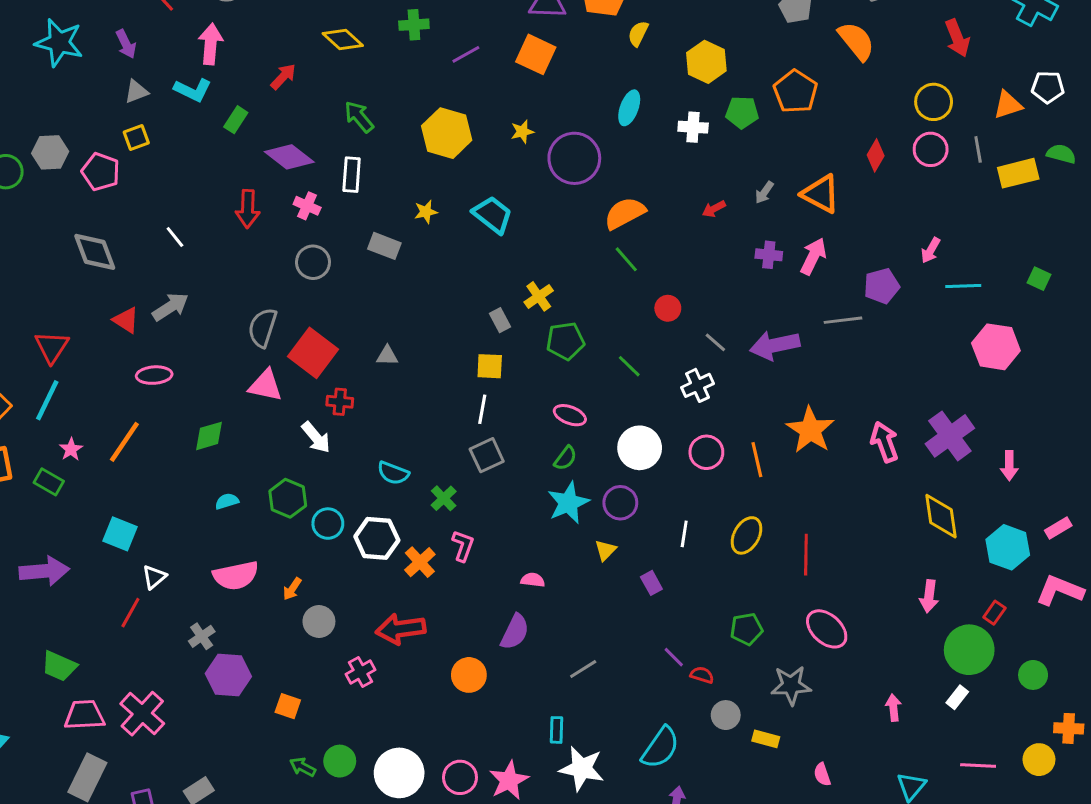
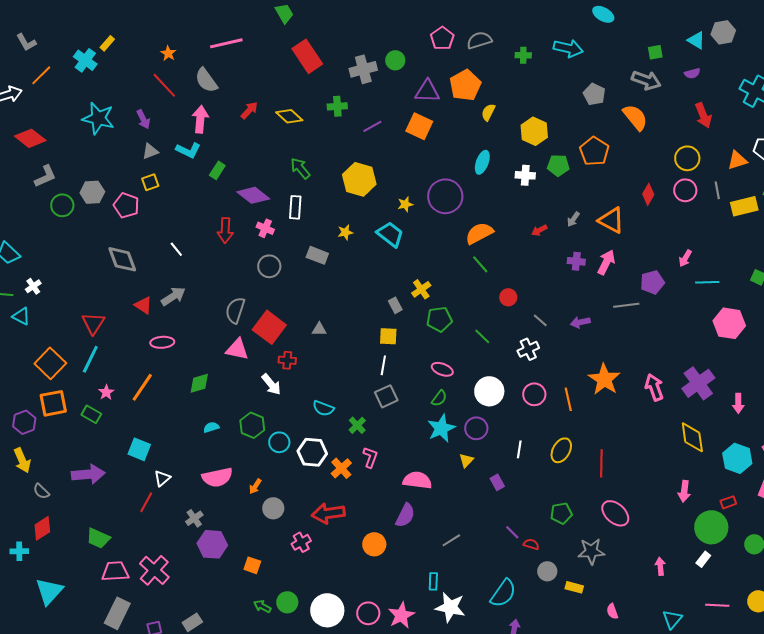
red arrow: (283, 77) -> (249, 110), moved
yellow star: (522, 132) -> (405, 204), moved
purple arrow: (775, 345) -> (580, 322), size x0.6
pink semicircle: (533, 580) -> (417, 480), size x1.8
red rectangle: (994, 613) -> (728, 502), turned 35

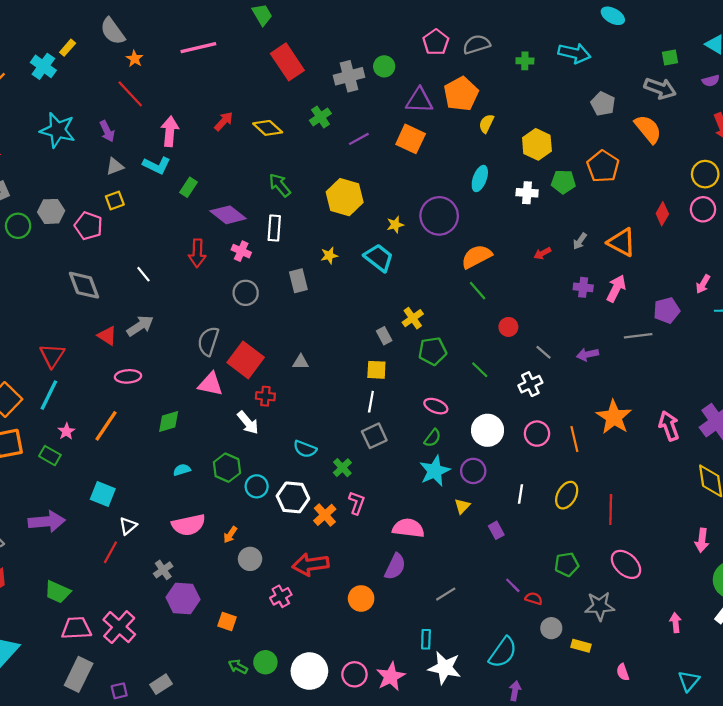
gray semicircle: (206, 80) -> (113, 31), moved
green cross: (337, 106) -> (320, 117), turned -30
gray rectangle: (317, 255) -> (298, 281), turned 55

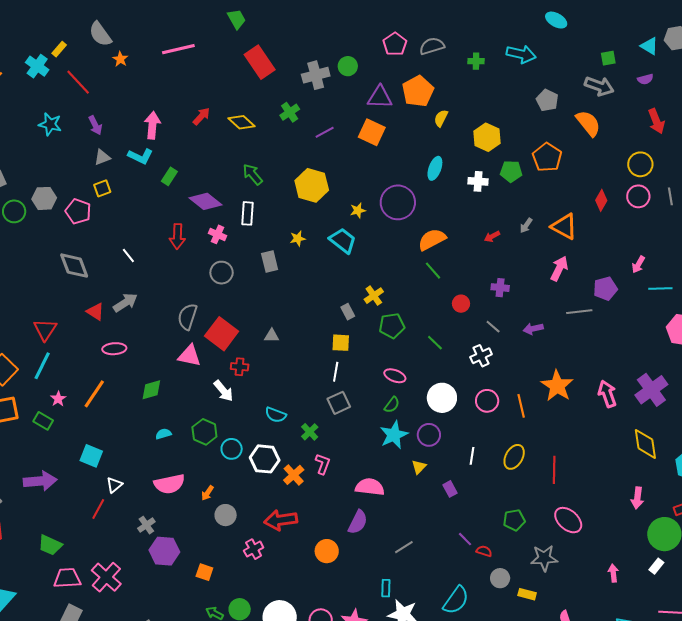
red line: (130, 94) -> (78, 82), moved
cyan star: (58, 130) -> (50, 124), size x0.7
purple cross: (583, 287) -> (500, 288), moved

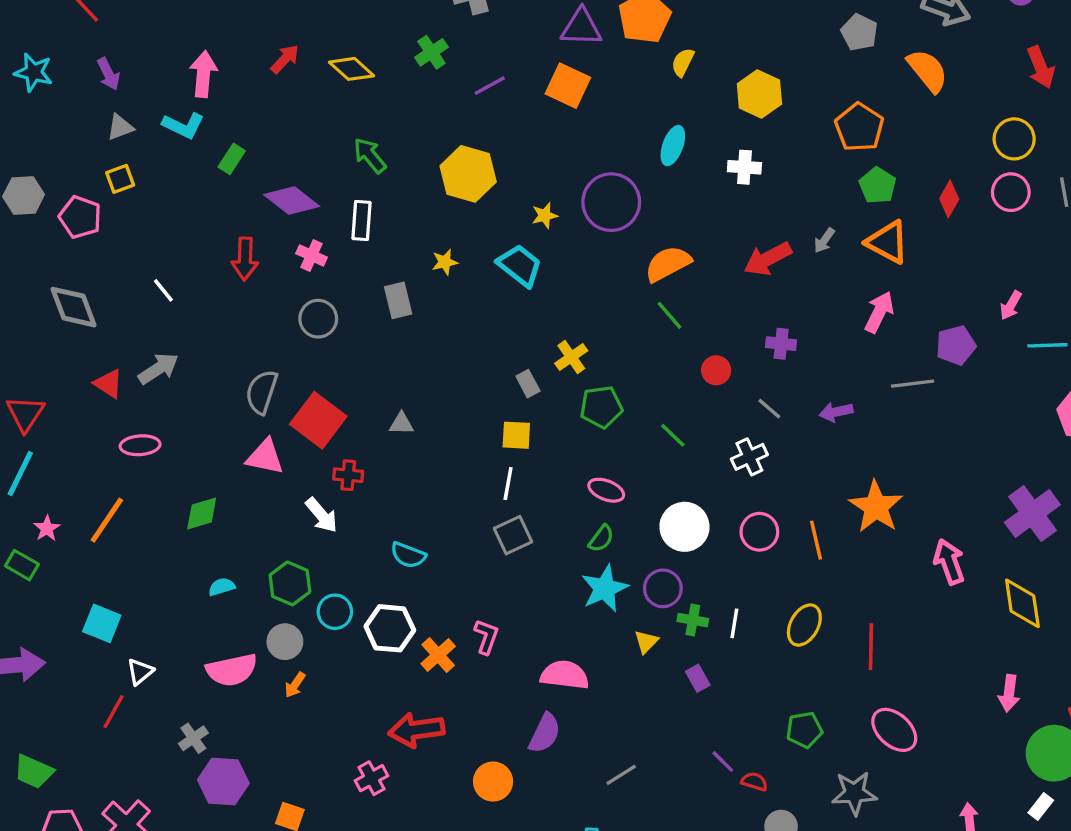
green pentagon: (511, 171) -> (878, 186), moved, turned 30
red arrow: (492, 236) -> (768, 259), size x1.8
pink arrow: (607, 394) -> (949, 562), moved
green cross: (310, 432) -> (693, 620), moved, turned -36
gray circle: (226, 515) -> (285, 642), moved

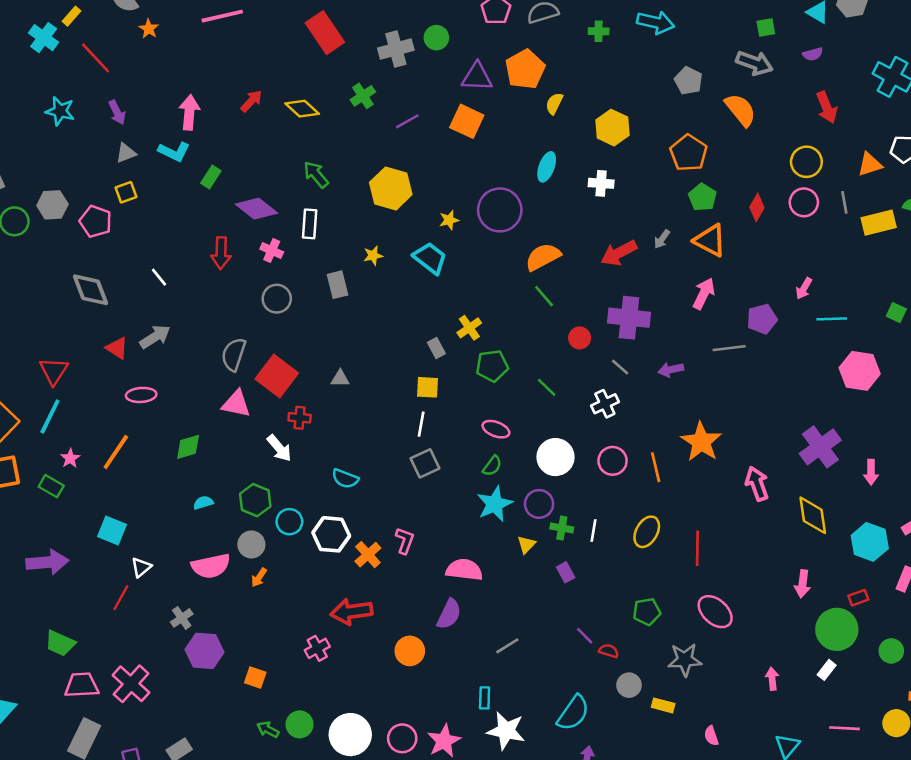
purple cross: (781, 344) -> (629, 318), size x1.8

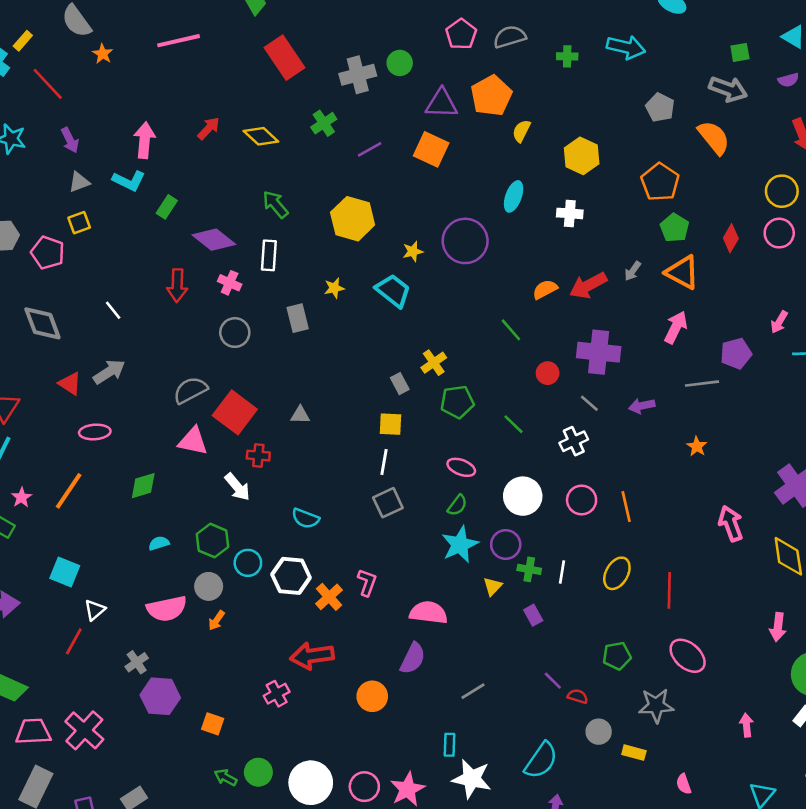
orange semicircle: (543, 257) -> (545, 289), moved, size x0.7
gray semicircle: (234, 354) -> (190, 390), turned 44
orange star: (701, 442) -> (697, 446), moved, size x0.5

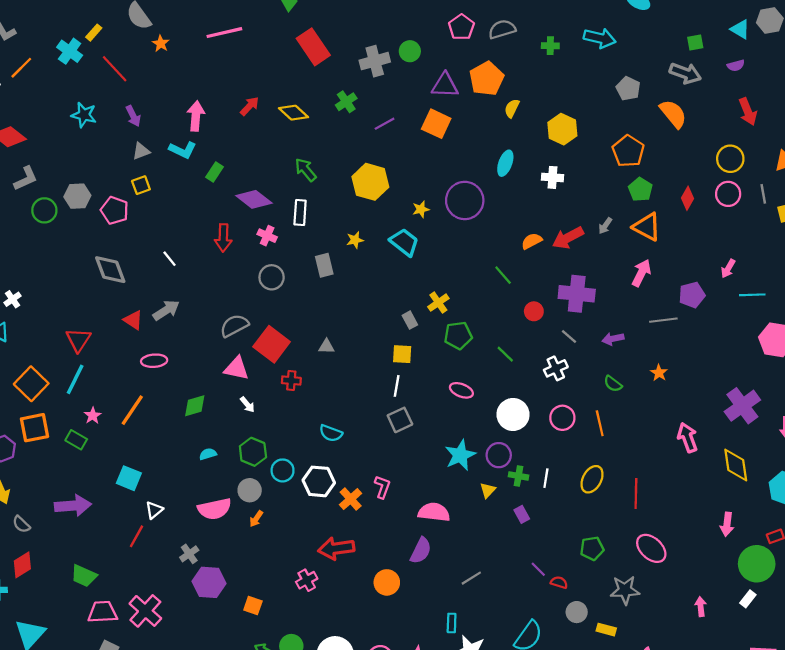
white arrow: (237, 487) -> (247, 405), moved, size x0.7
green semicircle: (457, 505) -> (613, 384), moved, turned 90

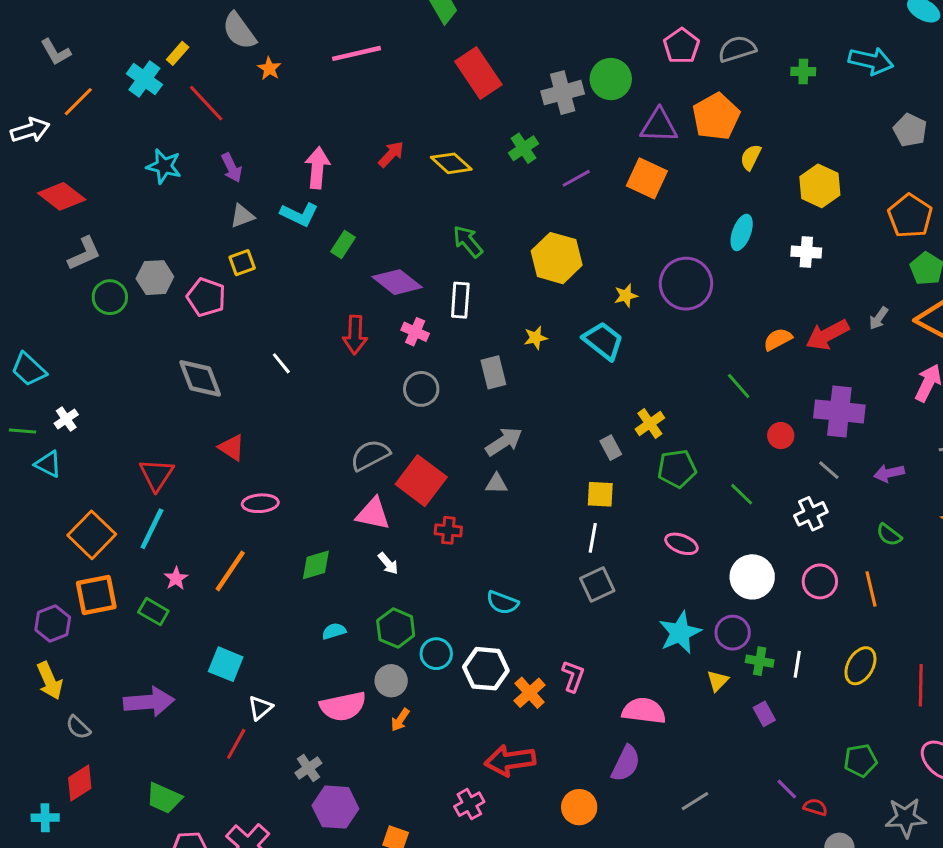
green circle: (410, 51) -> (611, 79), size x1.4
gray arrow: (166, 310) -> (504, 442), moved

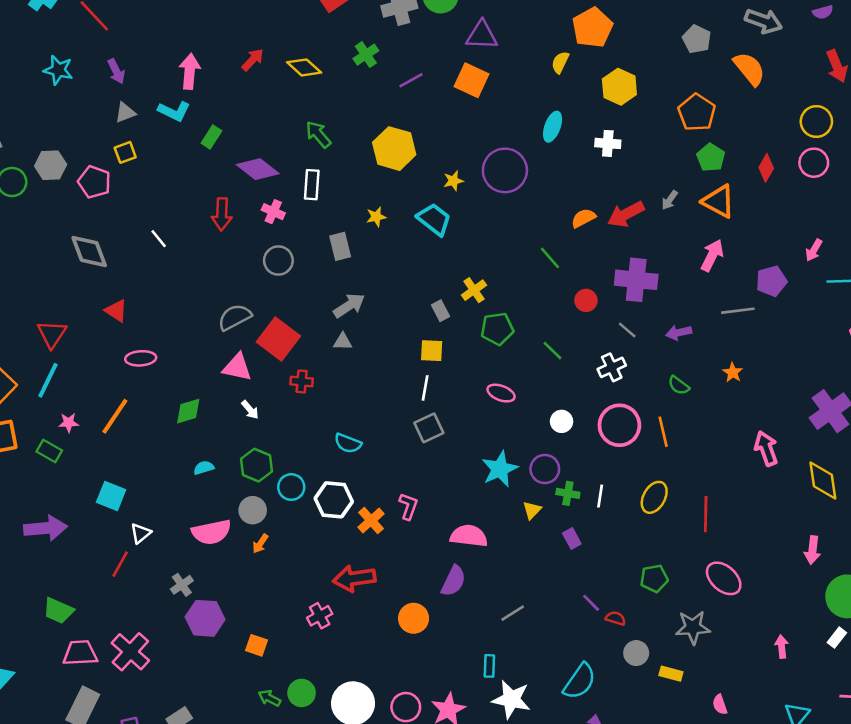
orange pentagon: (716, 117) -> (592, 28), moved
white circle: (752, 577) -> (562, 421), size x0.6
pink star: (176, 578) -> (69, 423), turned 30
pink circle: (820, 581) -> (619, 425), size x1.4

